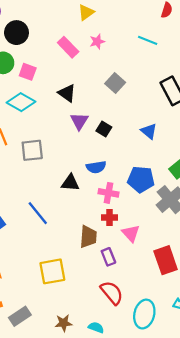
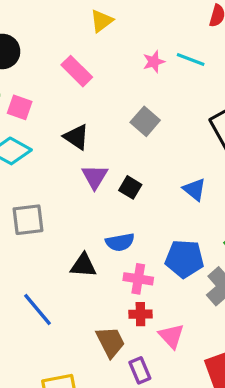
pink star: (97, 42) -> (154, 62), moved
brown trapezoid: (88, 237) -> (110, 342), turned -30

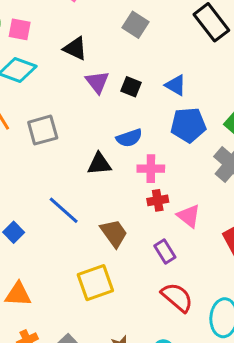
blue triangle: (195, 189) -> (176, 85), moved
blue pentagon: (184, 259) -> (188, 125), moved
brown trapezoid: (110, 342) -> (114, 233), moved

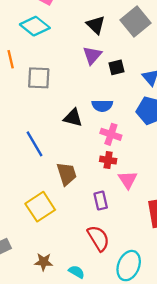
gray square: (135, 25) -> (135, 21), size x1.4
black triangle: (75, 48) -> (96, 25), moved
black square: (131, 87) -> (117, 67), turned 35
yellow square: (95, 283) -> (40, 207), turned -32

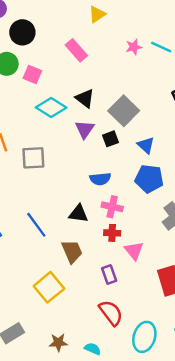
gray square: (135, 21) -> (124, 111), moved
cyan diamond: (35, 26) -> (51, 108), moved
black triangle: (73, 118) -> (78, 214), moved

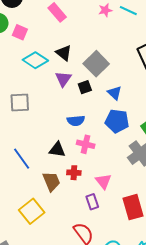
red cross: (112, 233) -> (74, 173), moved
purple rectangle: (109, 275) -> (92, 202), moved

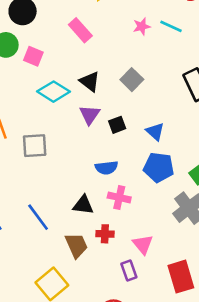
gray square: (96, 64) -> (132, 80), moved, size x0.7

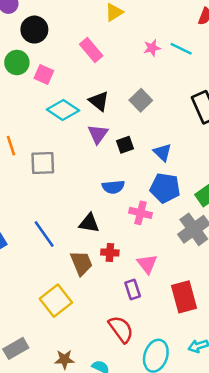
pink cross: (119, 198) -> (141, 213), moved

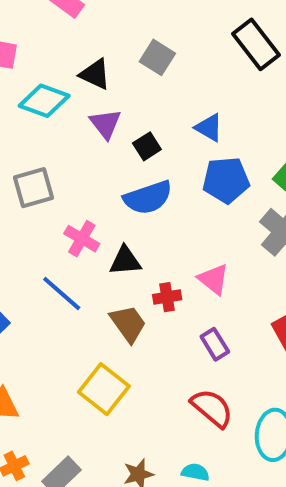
black square: (125, 145) -> (147, 146), moved
blue semicircle: (113, 187) -> (148, 198), size x1.4
pink cross: (141, 213) -> (82, 239), moved, turned 30
pink triangle: (147, 264) -> (213, 279), moved

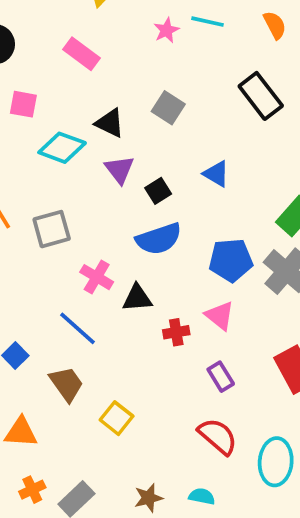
blue pentagon: (226, 180) -> (231, 260), moved
brown trapezoid: (128, 324) -> (66, 384), moved
yellow square: (104, 389) -> (117, 418), size x0.7

